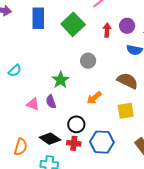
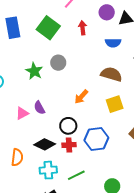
purple circle: (127, 26) -> (107, 12), moved
gray circle: (88, 61) -> (58, 63), moved
green star: (61, 80) -> (34, 71), moved
pink triangle: (33, 104) -> (22, 113), turned -40

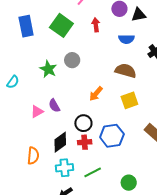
black diamond: (45, 144) -> (60, 142), turned -60

